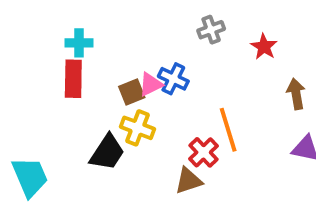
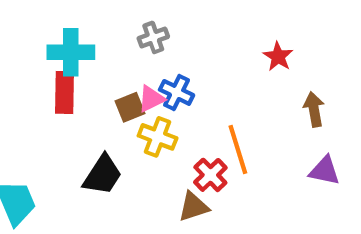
gray cross: (211, 30) -> (153, 37), moved
cyan cross: (79, 43) -> (71, 52), size x1.5
yellow cross: (137, 128) -> (158, 137), moved

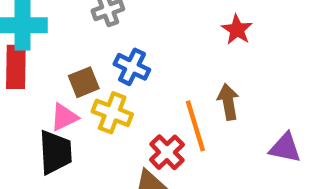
pink triangle: (151, 99) -> (64, 117), moved
brown arrow: (314, 109) -> (228, 102), moved
black trapezoid: (103, 175) -> (55, 152), turned -36

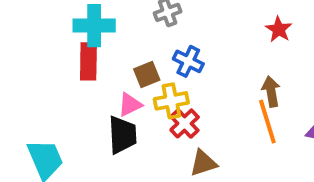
yellow cross: (112, 113) -> (171, 101), turned -32
orange line: (195, 126) -> (267, 122), moved
red cross: (167, 152) -> (185, 123), moved

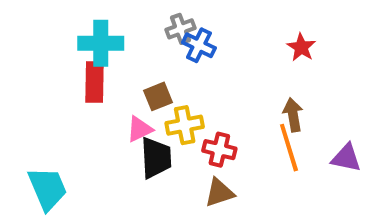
blue cross: (188, 61) -> (199, 45), moved
red cross: (185, 123) -> (219, 150), moved, turned -32
black trapezoid: (122, 135) -> (156, 158), moved

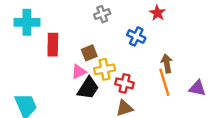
cyan cross: (101, 43) -> (27, 22), moved
blue cross: (199, 45) -> (136, 36), moved
red star: (301, 47) -> (157, 13), moved
black trapezoid: (156, 158) -> (88, 88), turned 35

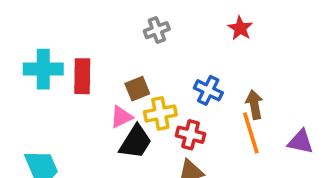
cyan cross: (27, 22) -> (43, 69), moved
blue cross: (136, 36) -> (208, 90), moved

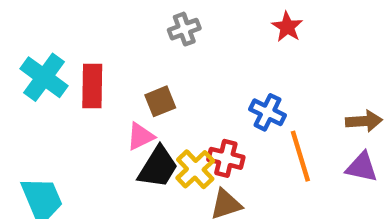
cyan cross: (43, 69) -> (44, 77), turned 36
blue cross: (208, 90) -> (268, 112), moved
brown arrow: (254, 105) -> (364, 121), moved, turned 96
yellow cross: (160, 113) -> (195, 169), moved, turned -32

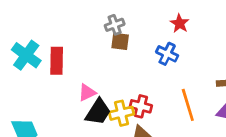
brown square: (160, 101) -> (120, 41), moved, turned 30
blue cross: (268, 112) -> (167, 54), moved
yellow cross: (195, 169) -> (122, 113), turned 30

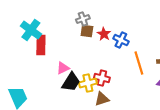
red star: (180, 23) -> (104, 34), moved
cyan cross: (26, 55) -> (31, 30), moved
orange line: (188, 105) -> (139, 63), moved

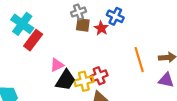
blue cross: (121, 40) -> (115, 16), moved
red rectangle: (41, 45) -> (33, 40), turned 36
red cross: (102, 78) -> (99, 76), turned -35

